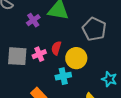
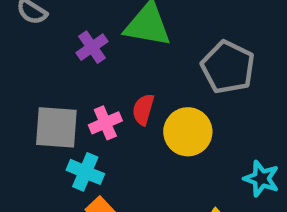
cyan cross: (63, 76) -> (85, 172), moved, turned 35

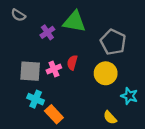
yellow circle: (188, 132) -> (106, 73), moved
cyan cross: (85, 172) -> (36, 99), moved

